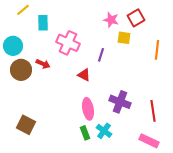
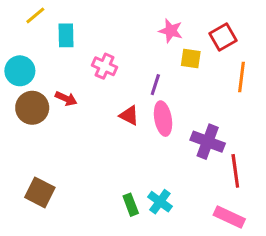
red square: (136, 18) -> (223, 37), moved
pink cross: (68, 43) -> (105, 66), size x0.7
purple cross: (120, 102) -> (208, 142), moved
pink ellipse: (88, 109) -> (163, 119), moved

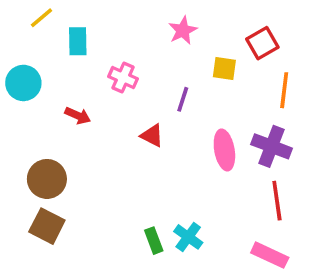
pink star: (171, 31) -> (183, 30), moved, turned 30
brown circle: (32, 108) -> (47, 179), moved
pink ellipse: (163, 119) -> (224, 150), moved
purple cross: (208, 142) -> (272, 146), moved

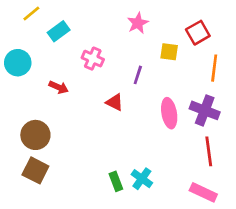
cyan rectangle: (78, 41) -> (59, 31), turned 55

